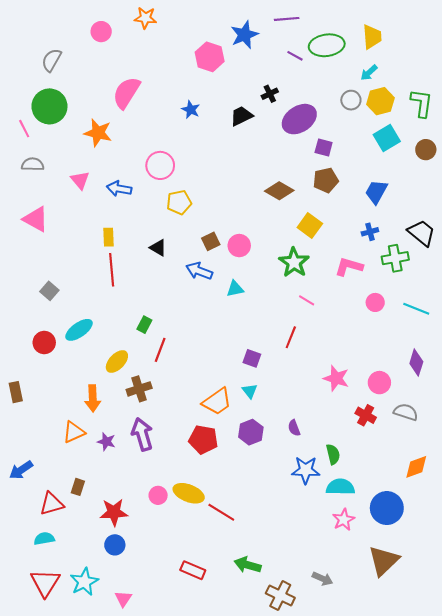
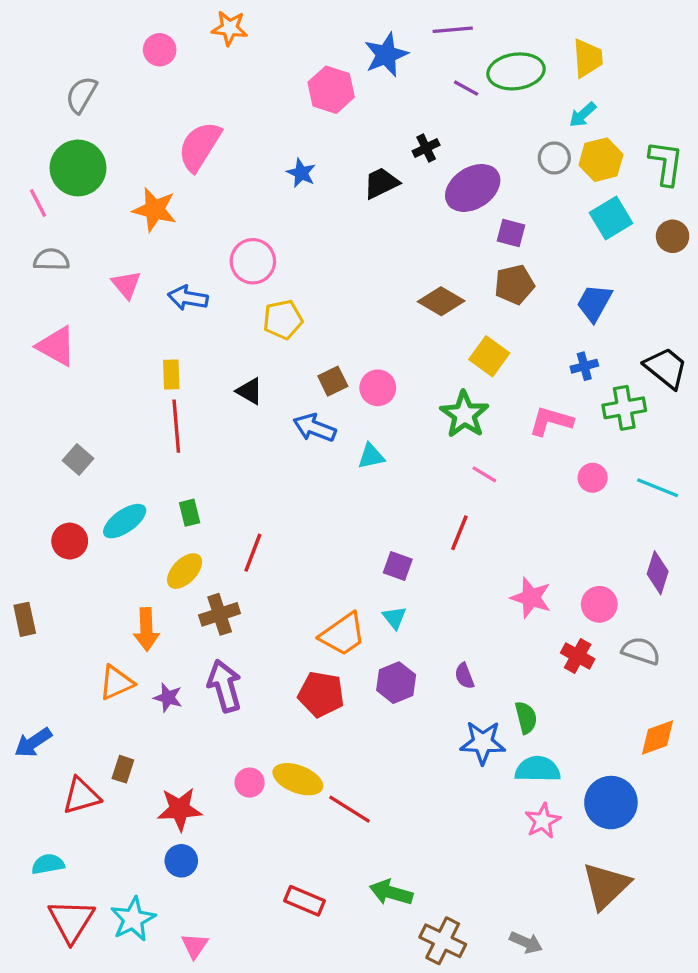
green rectangle: (144, 325) -> (190, 513), moved, turned -42
cyan semicircle: (44, 539) -> (48, 864), moved
gray arrow: (322, 579) -> (526, 942), moved

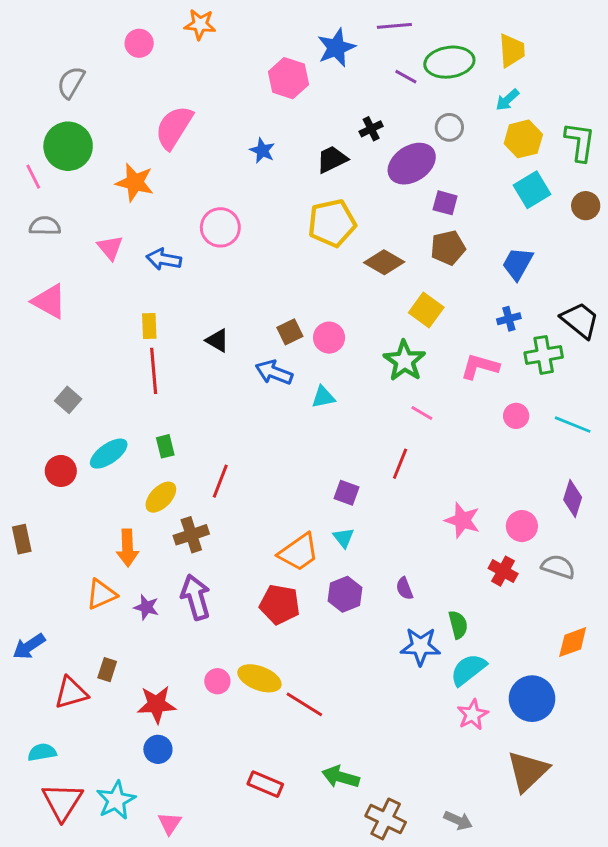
gray circle: (554, 158) -> (449, 127), moved
yellow pentagon: (283, 320) -> (332, 223), moved, size x1.4
cyan semicircle: (538, 769) -> (468, 670), turned -39

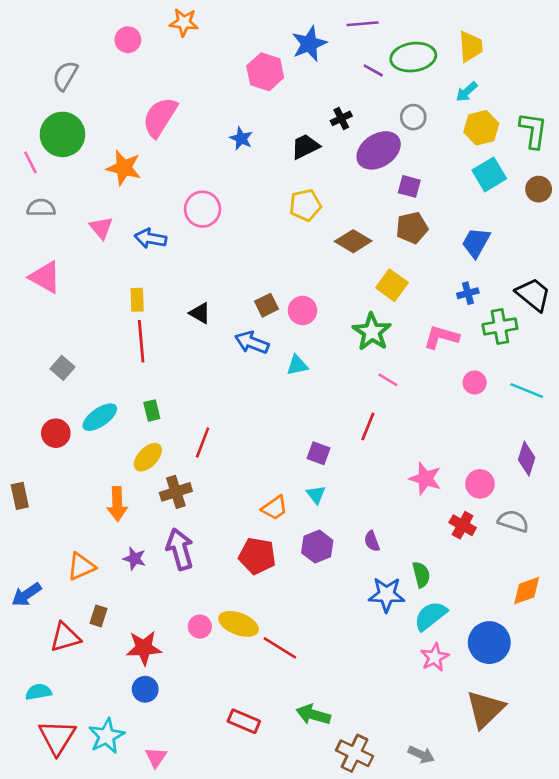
yellow pentagon: (332, 223) -> (305, 205), size x0.7
orange trapezoid: (299, 552) -> (275, 508), size x0.7
orange triangle: (101, 594) -> (81, 567), moved

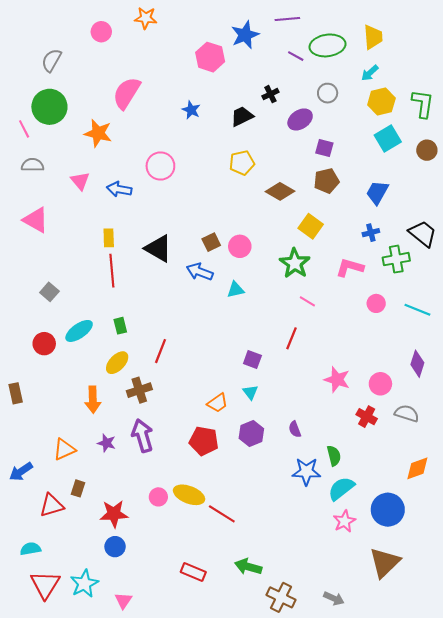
purple ellipse: (379, 150) -> (300, 119), size x0.7
black triangle: (200, 313) -> (158, 248), size x1.6

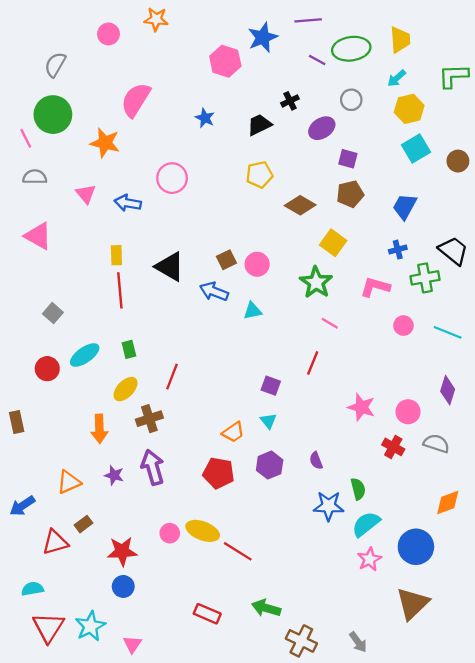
green L-shape: (423, 104) -> (453, 76), moved, turned -100
brown rectangle: (78, 488) -> (84, 524), turned 35
gray arrow: (334, 598) -> (358, 642), turned 30

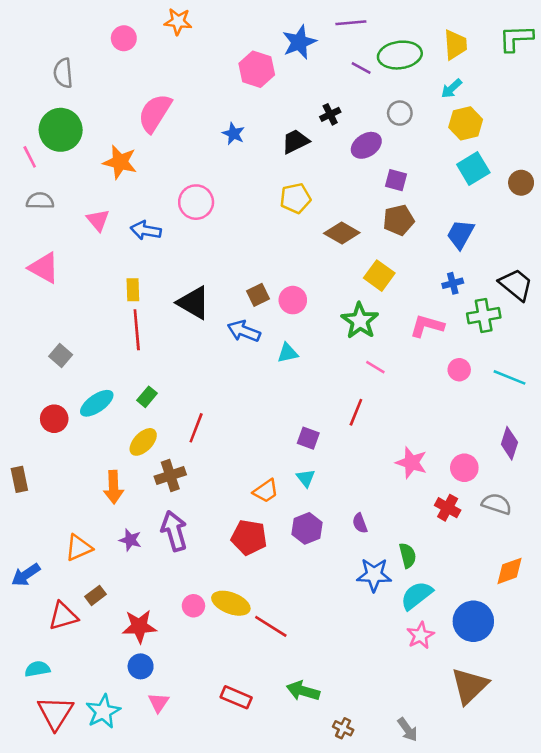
gray semicircle: (55, 65) -> (63, 73), turned -35
green L-shape: (453, 76) -> (516, 38), moved
green rectangle: (129, 349) -> (147, 397), turned 54
brown cross: (301, 641) -> (343, 728), size x0.6
pink triangle: (132, 644) -> (159, 702), moved

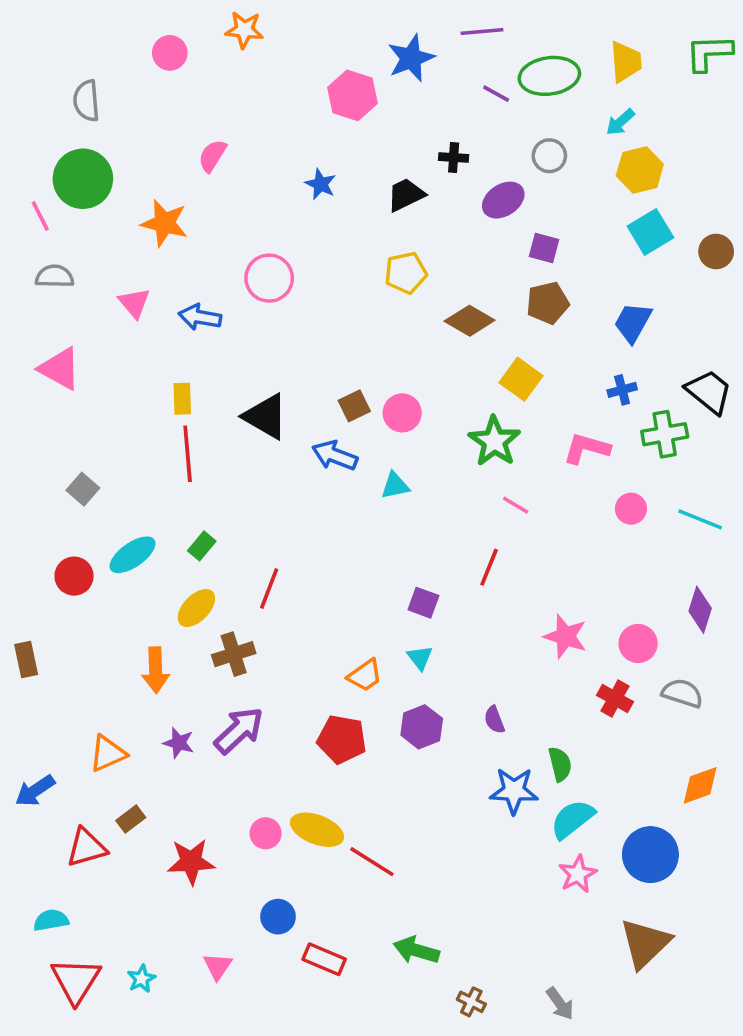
pink semicircle: (155, 113) -> (212, 156), size x0.6
black cross: (330, 114) -> (454, 157), turned 30
purple arrow: (174, 531) -> (239, 730), turned 63
blue circle: (141, 666) -> (278, 917), moved
cyan star: (103, 712) -> (141, 979), size x0.6

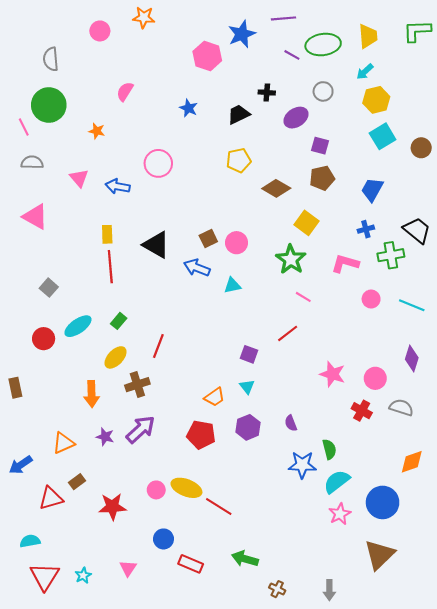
orange star: (164, 223) -> (97, 131), size x0.6
red line: (489, 567) -> (288, 333), turned 30
gray arrow: (560, 1004) -> (329, 590), turned 36

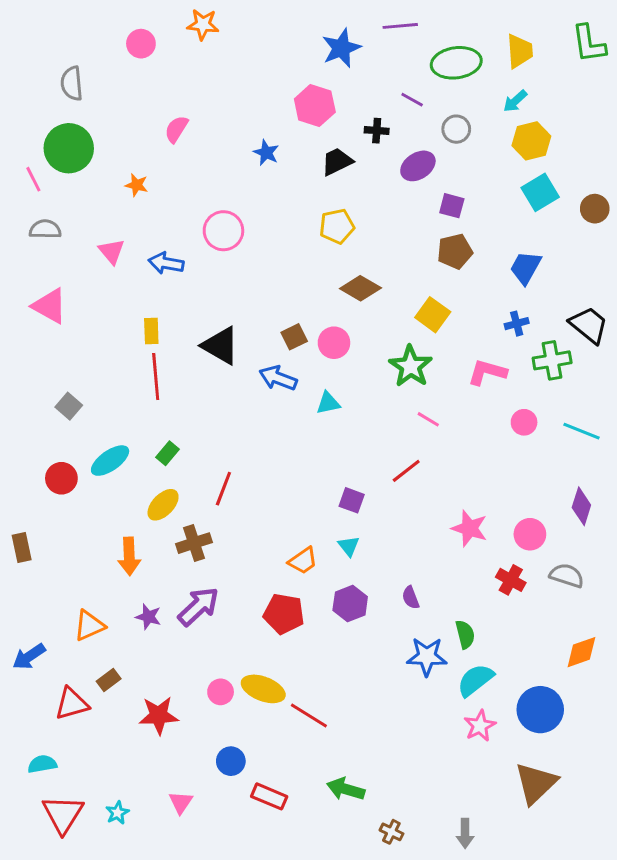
green L-shape: (417, 31) -> (589, 44), turned -96
purple line: (292, 55) -> (412, 100), moved
pink hexagon: (207, 56) -> (315, 106), moved
brown diamond: (276, 188) -> (360, 288), moved

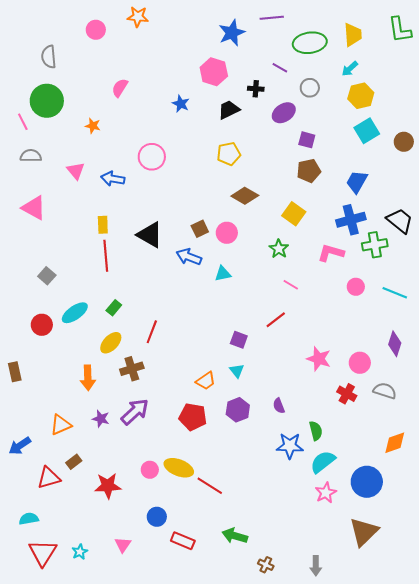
blue cross: (517, 324) -> (351, 220), size x1.8
green star: (411, 366) -> (279, 249), size x0.7

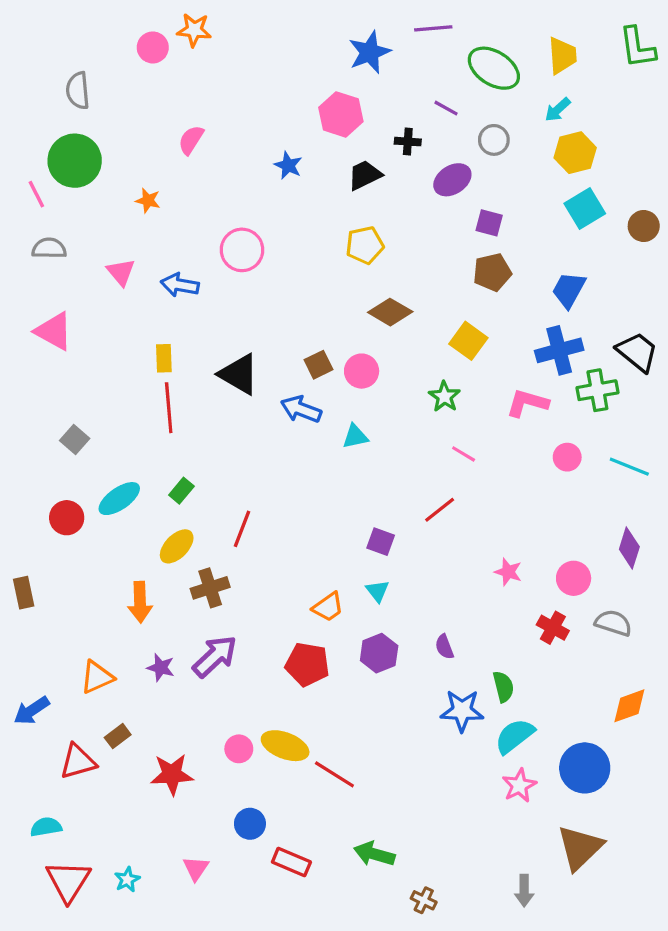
orange star: (138, 17) -> (194, 30), moved
green ellipse: (310, 43) -> (494, 68), turned 40
pink star: (319, 359) -> (508, 572), size x0.7
gray arrow: (316, 566) -> (524, 891), moved

